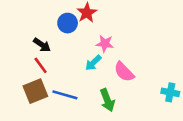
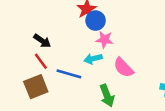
blue circle: (68, 23) -> (96, 21), moved
cyan arrow: (93, 63) -> (93, 59), turned 30
blue line: (65, 95) -> (69, 74), moved

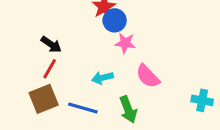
cyan arrow: (93, 59) -> (102, 78), moved
red line: (41, 61) -> (50, 69), turned 66
blue line: (69, 74) -> (83, 108), moved

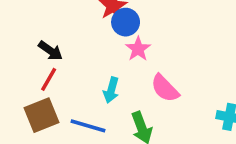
pink star: (125, 43) -> (138, 49), turned 30
cyan arrow: (102, 78) -> (111, 90), turned -60

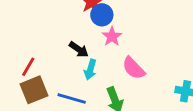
black arrow: (50, 51) -> (79, 49), moved
red line: (49, 79) -> (28, 67), moved

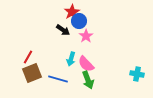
black arrow: (79, 49) -> (63, 30), moved
pink semicircle: (134, 68) -> (86, 64), moved

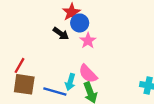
cyan arrow: (71, 59) -> (70, 82), moved
brown square: (32, 73) -> (24, 84), turned 30

